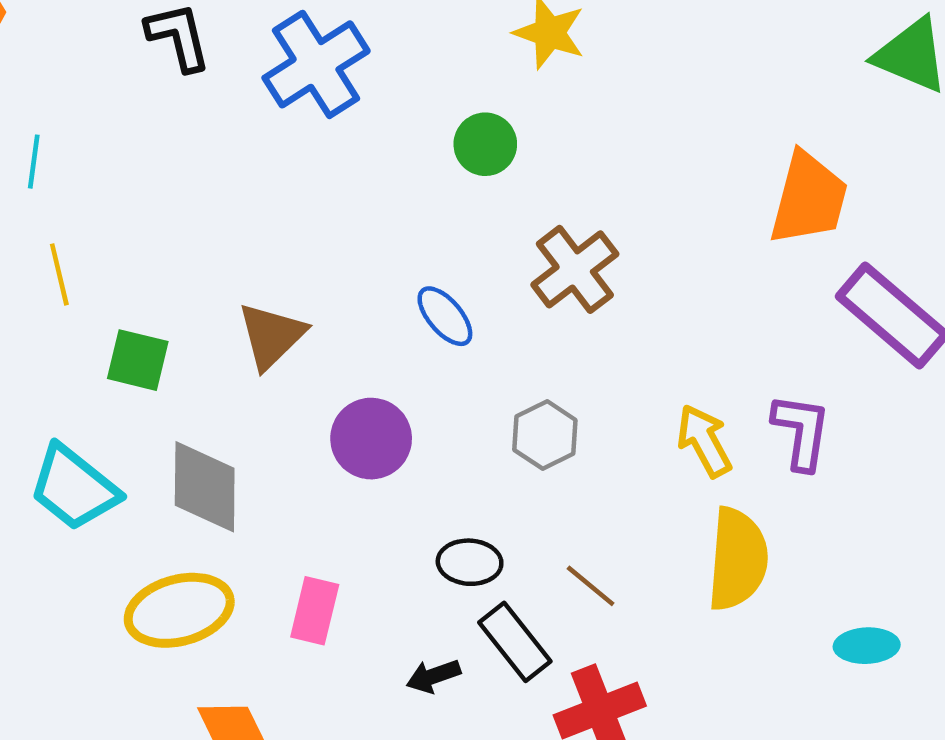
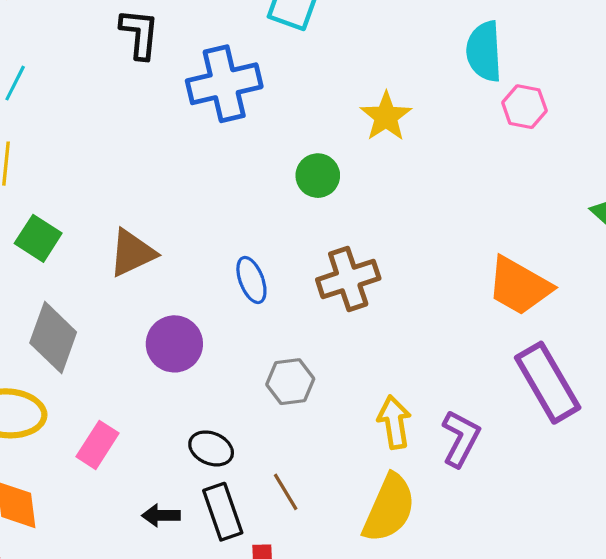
orange trapezoid: (809, 199) -> (519, 286), turned 86

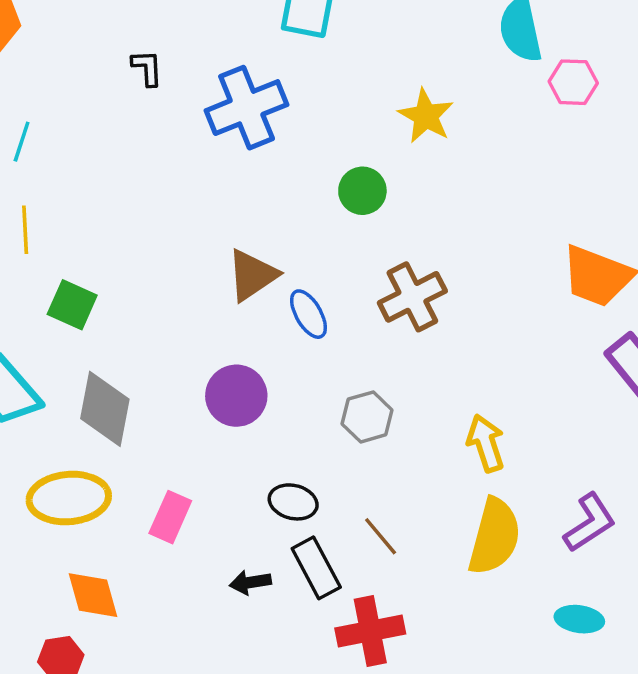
black L-shape: (139, 34) -> (147, 68), size x0.7
brown triangle: (132, 253) -> (252, 275), moved
purple L-shape: (461, 438) -> (590, 523), moved, turned 38

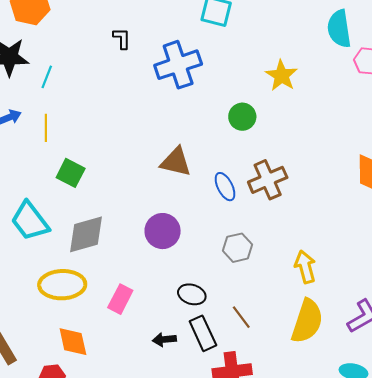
brown triangle: (252, 275) -> (176, 162), turned 44
blue ellipse: (308, 314) -> (225, 187), moved
gray diamond: (105, 409) -> (86, 234), turned 60

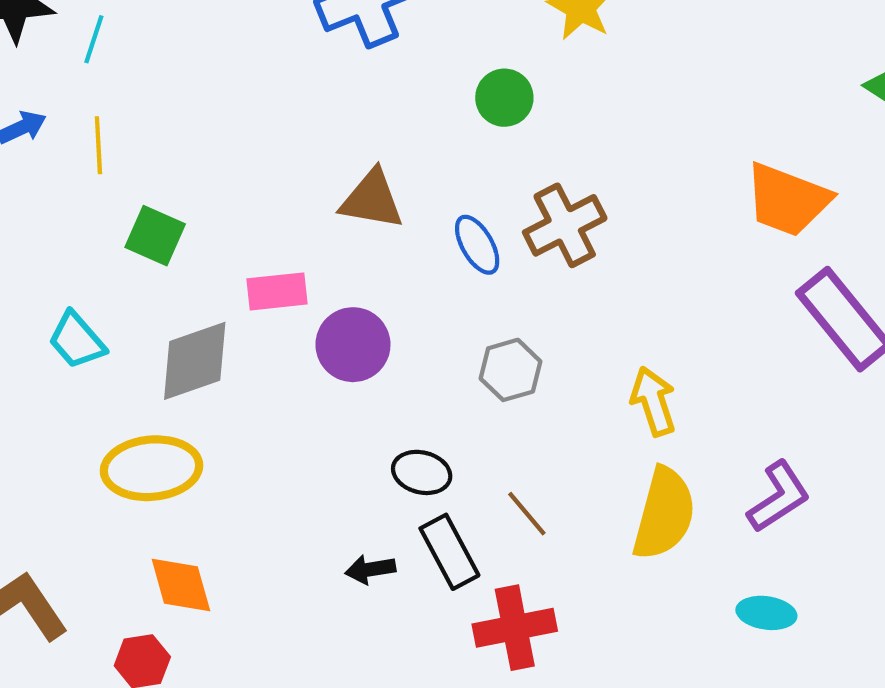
cyan trapezoid: (30, 221) -> (77, 340), size x0.7
pink rectangle: (120, 299) -> (277, 291), moved, turned 60

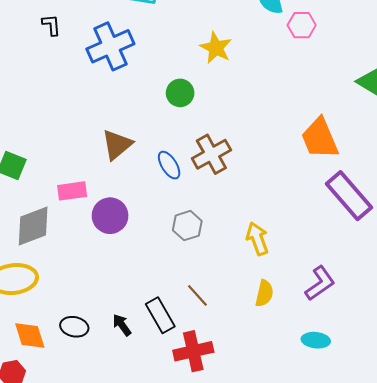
brown triangle: (372, 199) -> (117, 145), turned -48
orange trapezoid: (787, 200) -> (320, 138), turned 48
black ellipse: (422, 472) -> (74, 327), moved
yellow semicircle: (664, 514) -> (264, 293), size x0.6
black arrow: (370, 569) -> (122, 325), turned 65

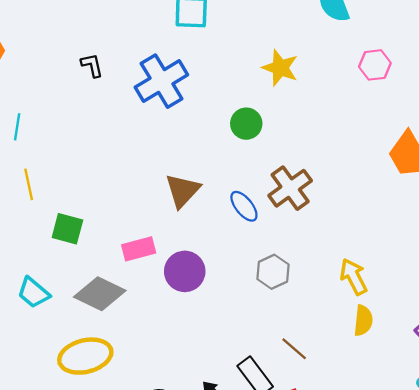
pink hexagon: (302, 25) -> (375, 65), moved
gray diamond: (33, 226) -> (100, 294), turned 54
yellow semicircle: (264, 293) -> (363, 321), moved

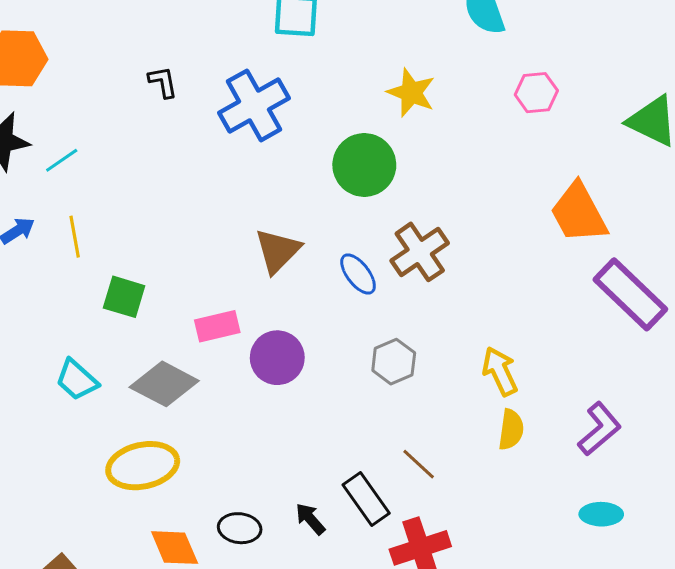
green circle: (246, 124) -> (364, 165), size x1.5
cyan line: (17, 127) -> (62, 160), turned 45

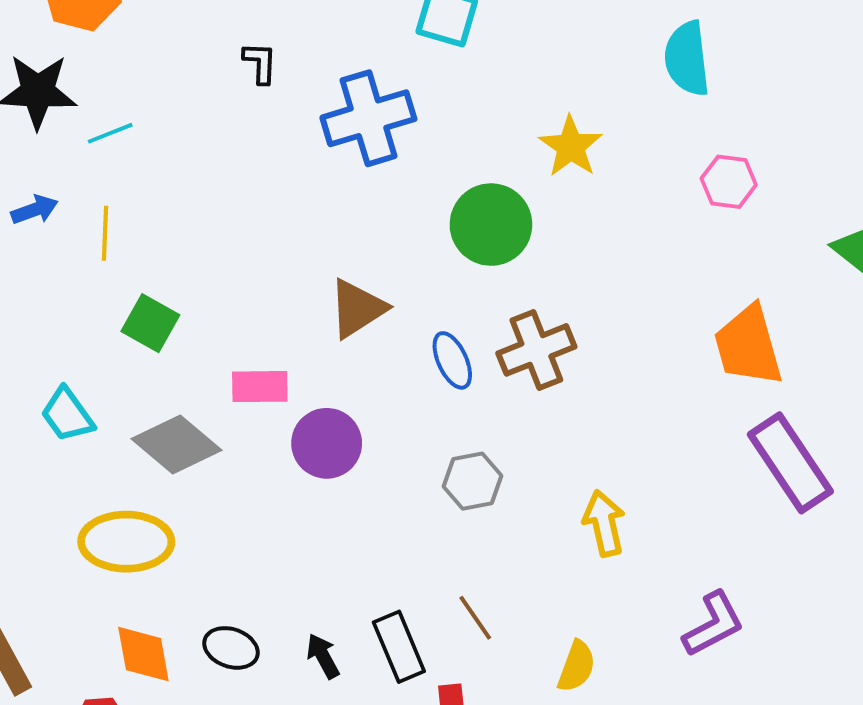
yellow semicircle: (511, 430) -> (576, 666), moved

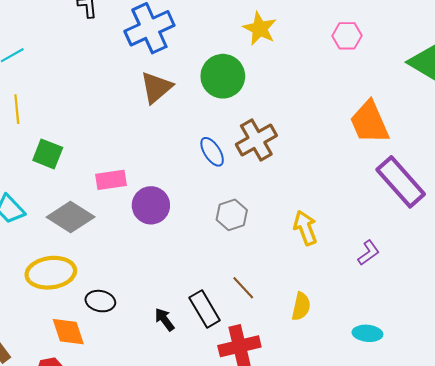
brown triangle: (357, 308) -> (156, 87), moved
purple L-shape: (713, 624) -> (369, 253), moved, size x0.7
black ellipse: (231, 648) -> (100, 301), moved

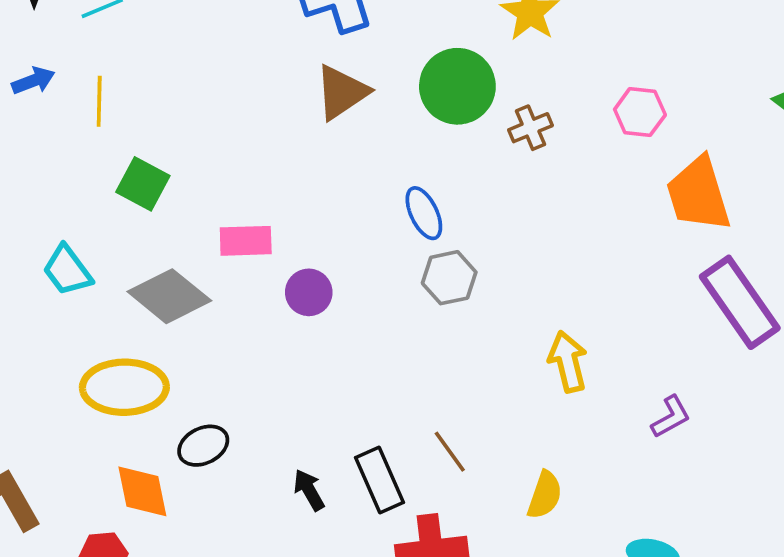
pink hexagon: (347, 36) -> (640, 112), moved
brown cross: (256, 140) -> (531, 128), moved, size x0.6
purple circle: (151, 205) -> (309, 292), size x0.7
gray hexagon: (232, 215) -> (449, 278), moved
black ellipse: (100, 301) -> (203, 446), turned -44

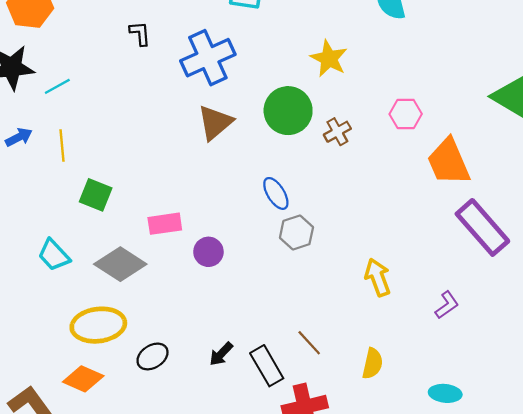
black arrow: (309, 490) -> (221, 354), moved, turned -100
orange diamond: (142, 491) -> (83, 379), moved, turned -48

